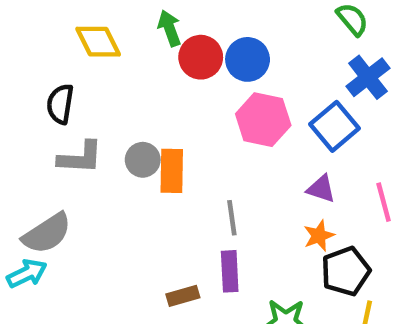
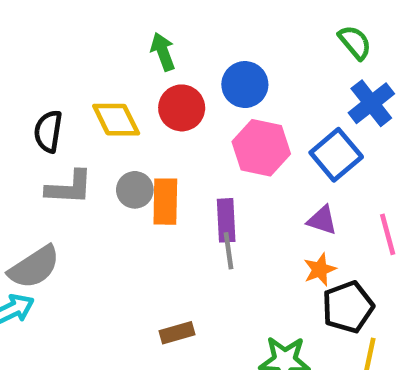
yellow diamond: (98, 42) -> (116, 120), moved
red circle: (201, 57) -> (182, 108), moved
purple rectangle: (230, 271) -> (226, 220), moved

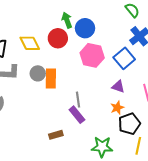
green arrow: (163, 52) -> (67, 20), moved
purple rectangle: (226, 220) -> (77, 115), moved, turned -36

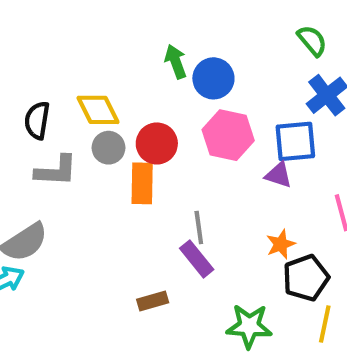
red circle: (58, 38) -> (157, 143), moved
blue square: (124, 58) -> (295, 141), turned 35
gray circle: (38, 73) -> (109, 148), moved
purple triangle: (118, 87) -> (279, 175), moved

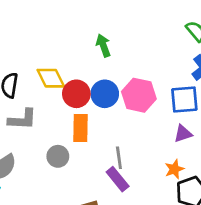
blue circle: (213, 78) -> (105, 94), moved
red circle: (157, 143) -> (76, 94), moved
gray circle: (109, 148) -> (58, 156), moved
purple triangle: (279, 175) -> (183, 134), moved, turned -36

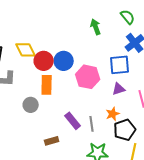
green arrow: (103, 45) -> (96, 27), moved
pink hexagon: (139, 95) -> (88, 77), moved
gray line: (119, 158) -> (92, 124), moved

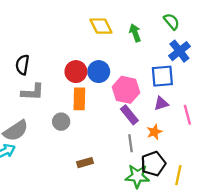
yellow diamond: (26, 50) -> (101, 26), moved
purple rectangle: (73, 121) -> (129, 115), moved
black pentagon: (125, 130) -> (153, 164), moved

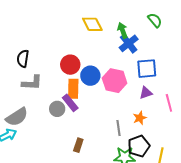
blue cross: (179, 51) -> (129, 43), moved
blue circle: (99, 72) -> (90, 76), moved
purple rectangle: (129, 115) -> (70, 103), moved
brown rectangle: (85, 163) -> (78, 145), turned -56

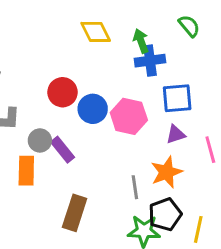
blue cross: (129, 43) -> (150, 61), turned 30
orange rectangle: (73, 89) -> (26, 171), moved
gray circle: (57, 109) -> (40, 140), moved
orange star: (140, 118) -> (167, 172), size x1.5
brown rectangle: (78, 145) -> (75, 213), size x1.6

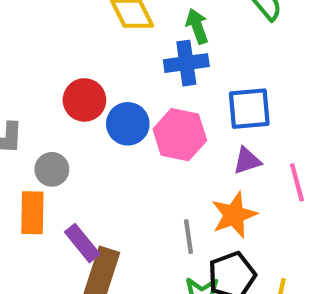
blue cross: (150, 61) -> (186, 63), moved
purple rectangle: (63, 150) -> (82, 243), moved

